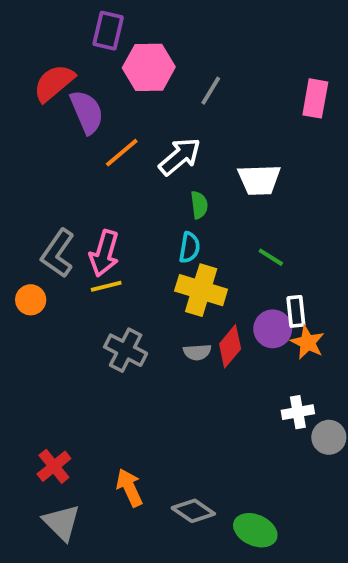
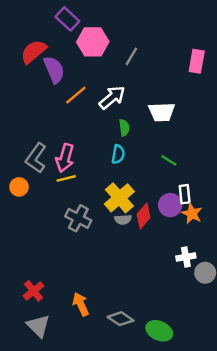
purple rectangle: (108, 31) -> (67, 19), turned -60
yellow cross: (201, 290) -> (119, 198), moved, turned 32

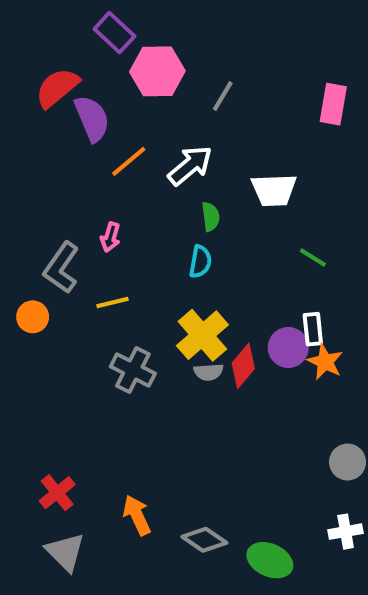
pink arrow: (65, 158) -> (110, 237), moved, size x0.6
green line: (169, 160) -> (313, 258), moved
white cross: (186, 257) -> (346, 532), moved

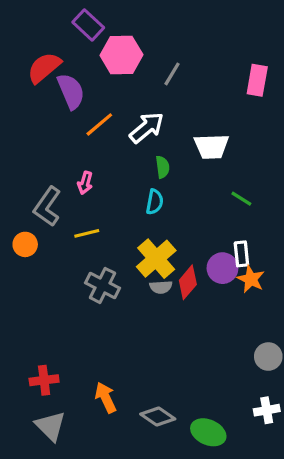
red cross: (57, 493) -> (44, 380), turned 32

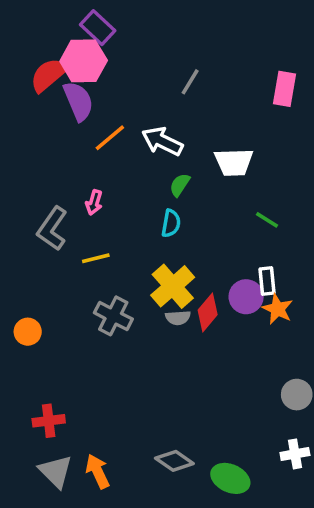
pink hexagon: (121, 55) -> (84, 61), moved
white arrow: (147, 128) -> (162, 141), turned -114
green semicircle: (162, 167) -> (180, 185), turned -140
orange circle: (25, 244) -> (28, 332), moved
orange arrow: (106, 398) -> (98, 471), moved

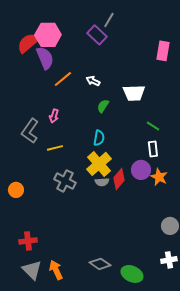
purple rectangle: (98, 28) -> (97, 35), moved
gray line: (190, 82) -> (109, 20), moved
white arrow: (162, 141) -> (93, 81), size x0.6
cyan semicircle: (171, 223) -> (99, 138), moved
white rectangle: (267, 281) -> (153, 149), moved

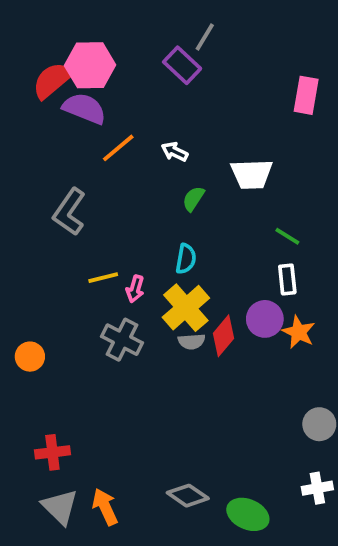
purple semicircle: (45, 58) -> (84, 108), turned -45
pink arrow: (54, 116) -> (135, 289), moved
gray L-shape: (30, 131) -> (69, 212), moved

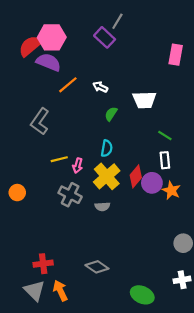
red diamond: (223, 336) -> (136, 176), moved
gray semicircle: (192, 341) -> (102, 207), moved
orange circle: (30, 357) -> (17, 193), moved
red cross: (52, 452) -> (43, 264), moved
gray diamond: (188, 496) -> (97, 267), moved

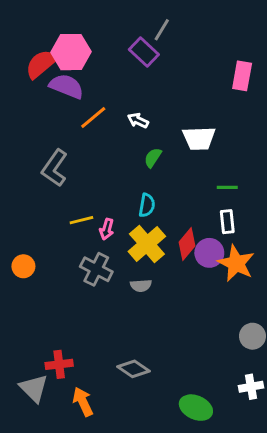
green line: (165, 135) -> (227, 187), turned -32
orange star: (171, 190) -> (236, 263), size x1.4
gray triangle: (34, 291) -> (34, 388), moved

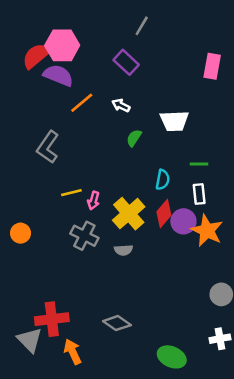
purple rectangle: (144, 52) -> (126, 62), moved
cyan semicircle: (147, 205) -> (163, 180), moved
red cross: (59, 364) -> (52, 319), size x1.4

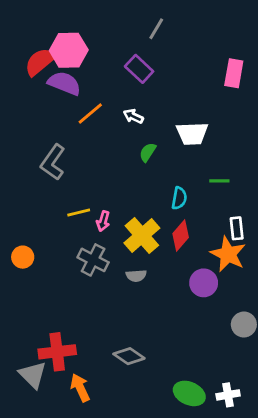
white rectangle: (199, 194) -> (237, 228), moved
purple circle: (183, 221) -> (204, 283), moved
white cross: (220, 339) -> (228, 395), moved

